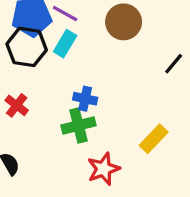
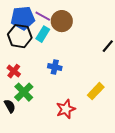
brown circle: (124, 22) -> (62, 21), moved
green cross: (78, 125) -> (24, 92), moved, turned -30

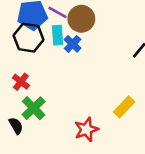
cyan rectangle: (43, 34) -> (57, 35), turned -35
blue cross: (55, 67) -> (73, 44), moved, turned 32

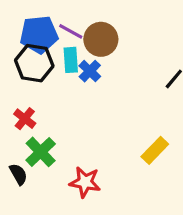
red star: (86, 129) -> (85, 182), moved, turned 30

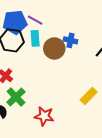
brown circle: (101, 39) -> (54, 48), moved
blue cross: (90, 71) -> (70, 40), moved, turned -32

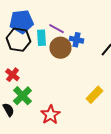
purple line: (35, 20) -> (56, 29), moved
red star: (44, 116) -> (50, 115), turned 30

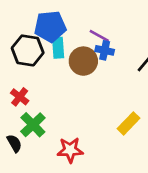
blue pentagon: (21, 22) -> (50, 27), moved
purple line: (56, 29) -> (99, 36), moved
red star: (50, 115) -> (70, 150), turned 30

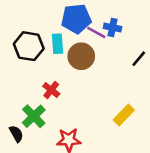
blue pentagon: (50, 27) -> (76, 19), moved
blue cross: (105, 50) -> (112, 27), moved
red cross: (20, 97) -> (51, 90), moved

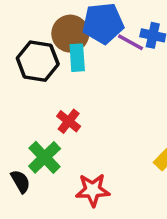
brown circle: (81, 56) -> (70, 34), moved

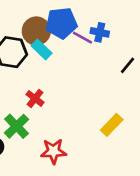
cyan rectangle: (77, 58) -> (42, 50), turned -42

